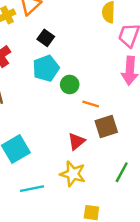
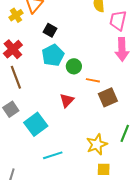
red triangle: (76, 141) -> (67, 100), moved
yellow star: (73, 174) -> (97, 144), moved, turned -30

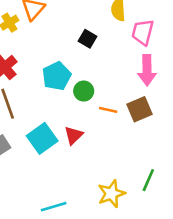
black square: (50, 30) -> (87, 39), moved
brown square: (108, 97) -> (139, 109), moved
cyan square: (36, 124) -> (42, 138), moved

